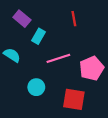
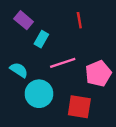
cyan semicircle: (12, 55) -> (19, 70), moved
cyan circle: (36, 87) -> (39, 94), size x1.5

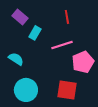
pink line: (63, 63) -> (62, 45), moved
cyan circle: (39, 94) -> (26, 90), moved

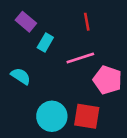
pink pentagon: (83, 62) -> (108, 80), turned -30
cyan circle: (26, 90) -> (52, 116), moved

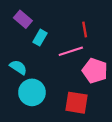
red line: (87, 22) -> (85, 30), moved
cyan circle: (52, 116) -> (32, 92), moved

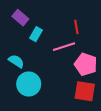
red square: (77, 103) -> (85, 91), moved

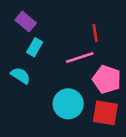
cyan rectangle: (36, 34) -> (35, 47), moved
cyan circle: (29, 84) -> (68, 104), moved

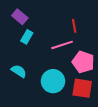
cyan semicircle: (21, 76) -> (19, 71), moved

